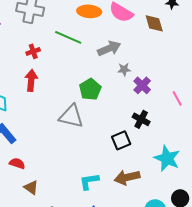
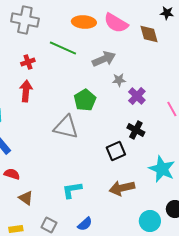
cyan L-shape: (89, 181) -> (72, 190), moved

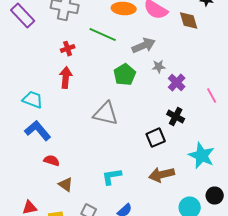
green pentagon: (85, 100) -> (125, 75), moved

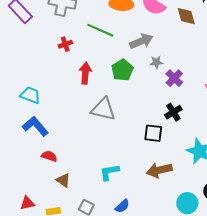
red arrow: (66, 78) -> (85, 73), moved
black cross: (176, 117) -> (173, 112), turned 30
black square: (156, 138) -> (153, 133), turned 30

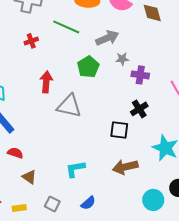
red arrow: (85, 73) -> (46, 82), moved
purple cross: (174, 78) -> (140, 75), turned -36

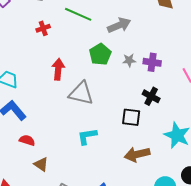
gray star: (122, 59) -> (129, 60), moved
black cross: (139, 109) -> (151, 96), turned -30
cyan L-shape: (75, 169) -> (87, 136), moved

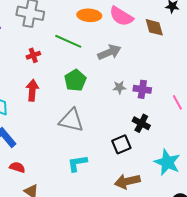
green pentagon: (100, 54) -> (75, 80), moved
red arrow: (58, 69) -> (32, 90), moved
black square: (131, 117) -> (121, 144), turned -30

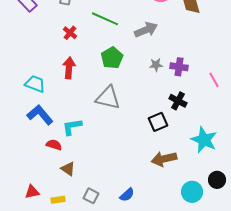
red cross: (33, 55) -> (70, 33), turned -32
cyan L-shape: (77, 163) -> (72, 127), moved

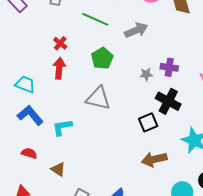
red cross: (70, 33) -> (60, 43), moved
gray star: (156, 65) -> (146, 74), moved
black cross: (178, 101) -> (168, 101), size x1.4
red semicircle: (54, 145) -> (29, 153), moved

